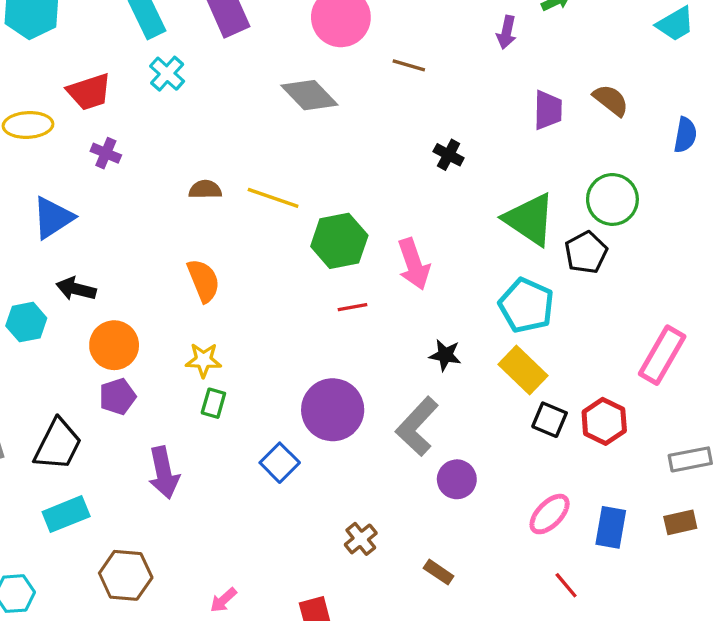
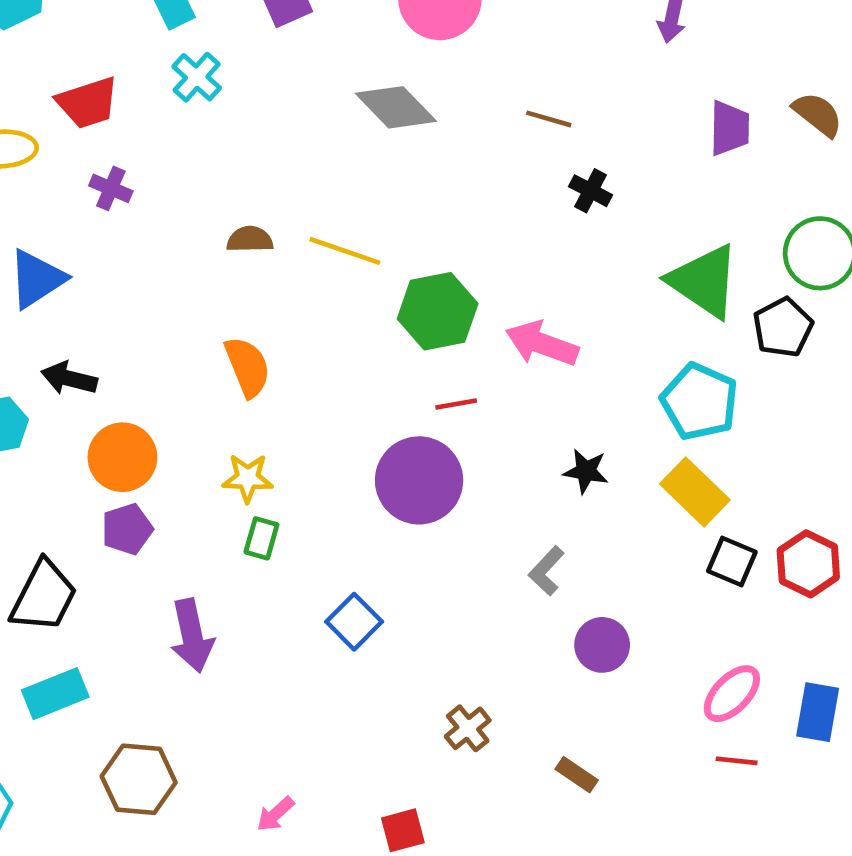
brown line: (409, 65) -> (549, 119), moved
pink arrow: (414, 264) -> (542, 344), turned 129
purple circle: (333, 410) -> (419, 480), moved
gray L-shape: (417, 426) -> (546, 571), size x0.6
red line: (566, 585) -> (737, 761), moved, turned -44

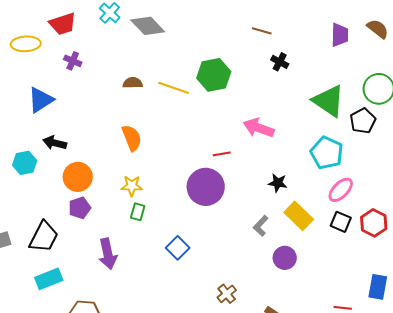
gray diamond: (396, 107) -> (148, 26), moved
green hexagon: (438, 311) -> (214, 75), moved
yellow rectangle: (695, 492) -> (299, 216), moved
pink ellipse: (732, 694) -> (341, 190), moved

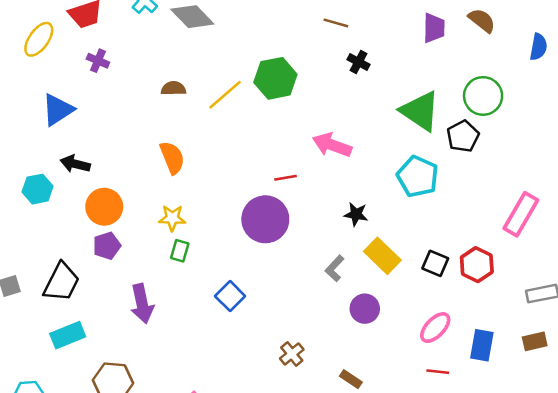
yellow ellipse: (26, 44) -> (39, 39), turned -52
yellow line: (174, 88) -> (225, 95), turned -60
pink ellipse: (341, 190) -> (435, 328), moved

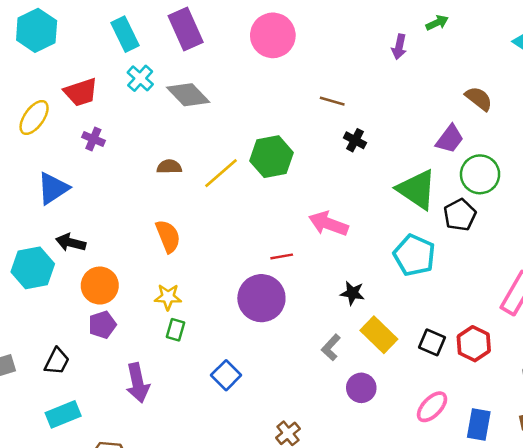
purple trapezoid: (434, 28) -> (450, 139), moved, turned 36
cyan hexagon: (38, 189) -> (33, 268), size x1.4
black trapezoid: (61, 282) -> (57, 361), size x0.7

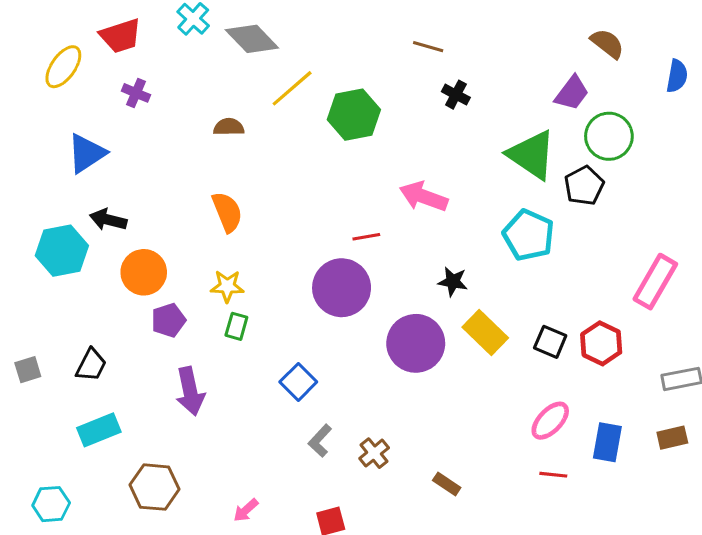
yellow line: (221, 173) -> (292, 88), moved
purple pentagon: (102, 325) -> (168, 320), moved
gray L-shape: (331, 347) -> (320, 441), moved
purple circle: (361, 388) -> (416, 343), moved, size x1.6

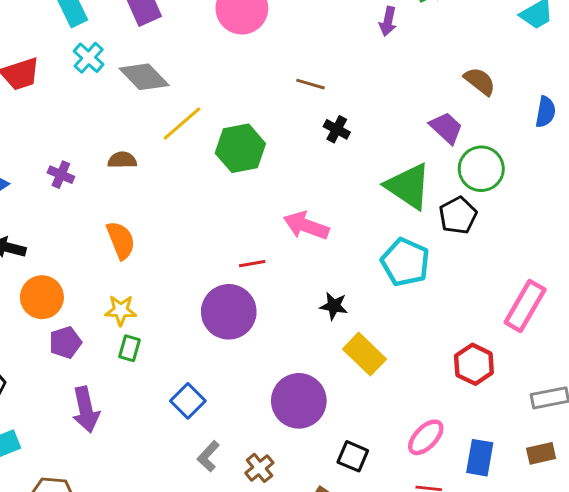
purple cross: (136, 93) -> (61, 175), moved
purple trapezoid: (572, 93) -> (446, 128), turned -84
black square: (550, 342) -> (353, 456), moved
purple circle: (416, 343) -> (299, 401), moved

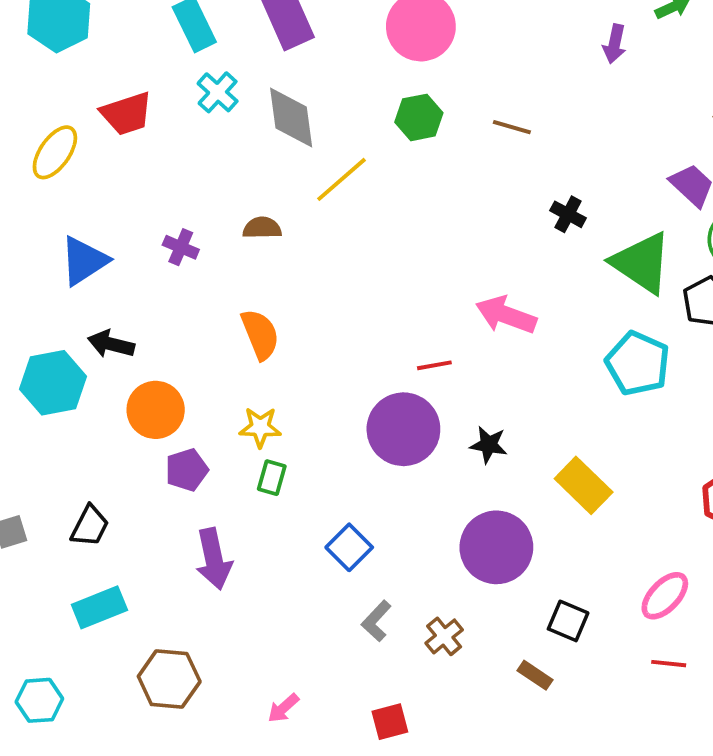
gray diamond: (144, 77) -> (291, 117), turned 36
black cross: (337, 129) -> (568, 214), moved
green hexagon: (240, 148) -> (419, 117), moved, size x0.7
black star: (334, 306) -> (489, 445), moved

